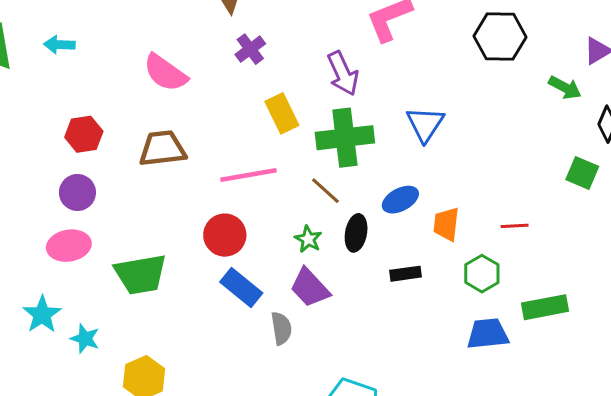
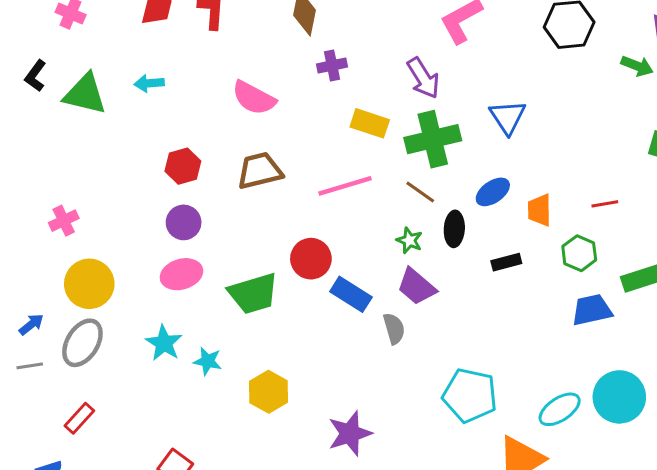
purple cross: (250, 49) -> (332, 66), turned 32
yellow rectangle: (282, 113) -> (370, 123), turned -39
red circle: (225, 235) -> (311, 259), moved

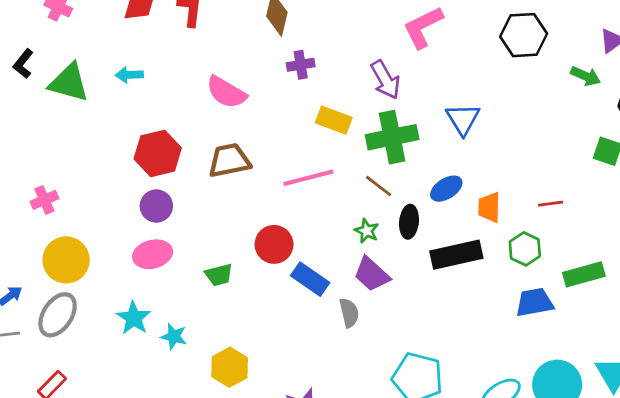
red hexagon: (183, 166) -> (158, 153), size x1.4
black rectangle: (506, 262) -> (456, 255), size x1.8
green trapezoid: (253, 293) -> (219, 275), size x0.6

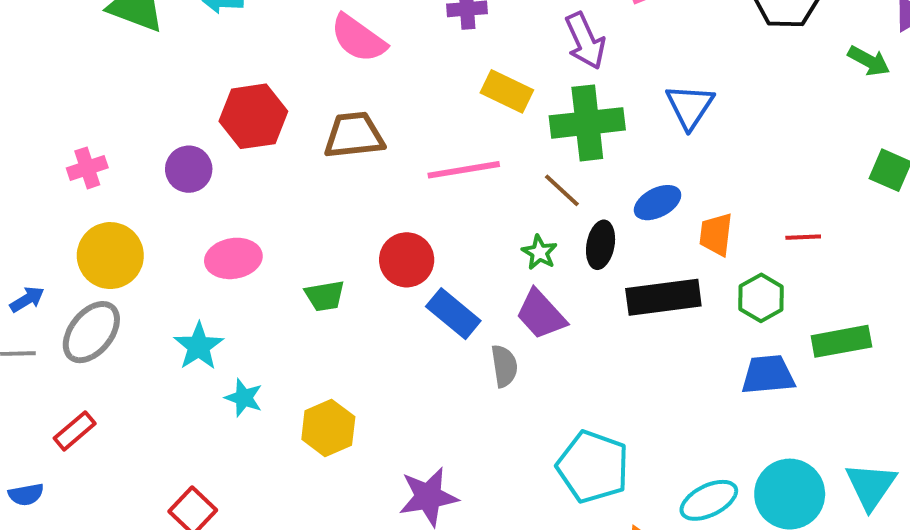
purple circle: (156, 206) -> (189, 169), moved
cyan star: (174, 336) -> (244, 398), moved

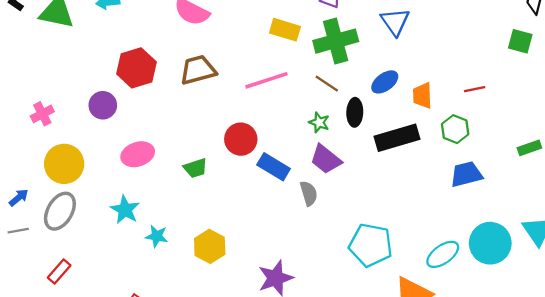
green rectangle: (841, 341) -> (529, 148), moved, size x0.7

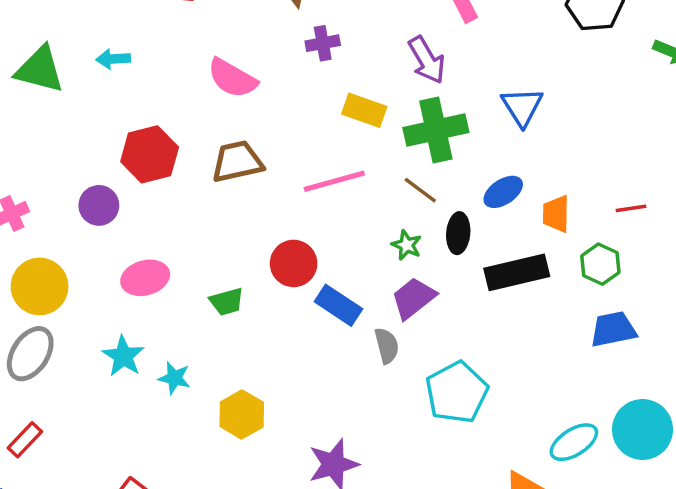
purple trapezoid: (326, 159) -> (413, 298), turned 100
cyan star: (157, 236) -> (174, 378), moved
cyan pentagon: (371, 245) -> (457, 392), moved, turned 30

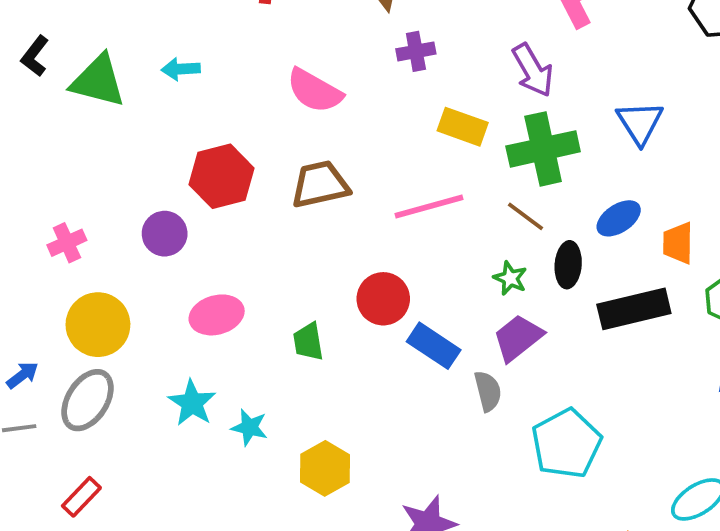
green trapezoid: (227, 302) -> (308, 342), turned 96

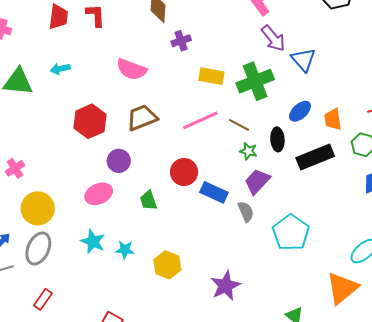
purple arrow: (533, 70) -> (273, 38), moved
brown line: (526, 216) -> (239, 125), moved
purple circle: (165, 234) -> (119, 161), moved

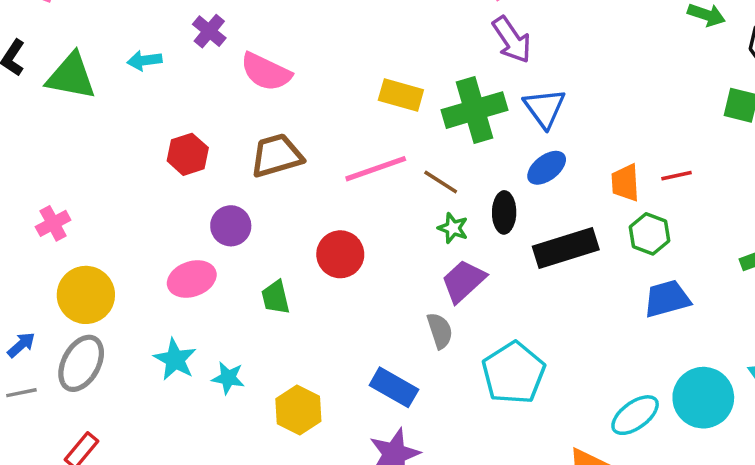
purple cross: (181, 41) -> (209, 31), moved, turned -36
blue triangle: (303, 60) -> (545, 108), moved
orange trapezoid: (333, 119) -> (625, 183), moved
red hexagon: (90, 121) -> (188, 154), size x0.7
blue rectangle: (214, 192) -> (394, 387), moved

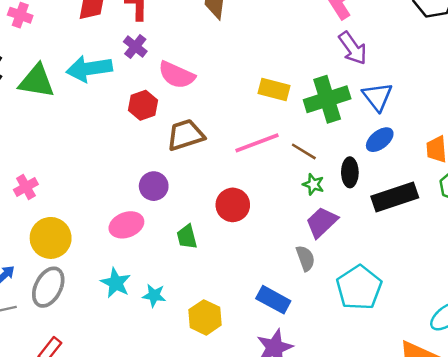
cyan arrow: (144, 61) -> (89, 69), size x1.8
red hexagon: (188, 154) -> (143, 105), moved

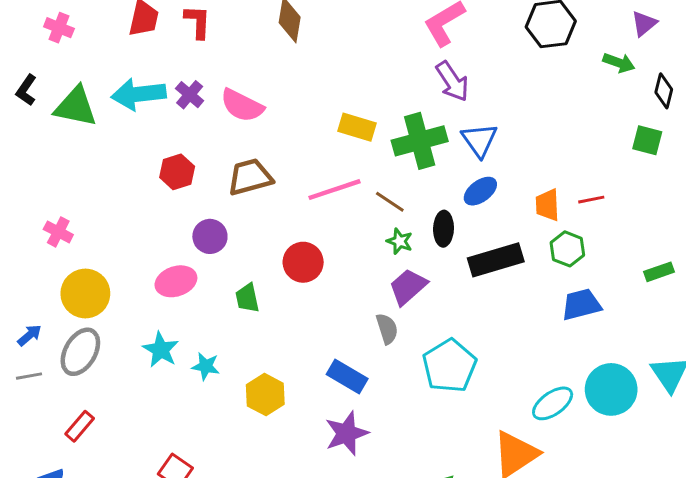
purple cross: (135, 47) -> (190, 95), moved
red hexagon: (143, 105) -> (177, 172), moved
pink cross: (26, 187) -> (58, 232), turned -35

